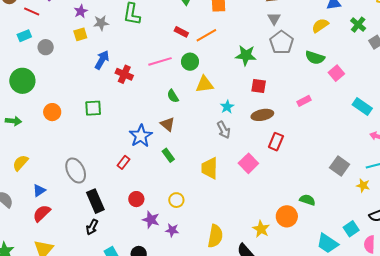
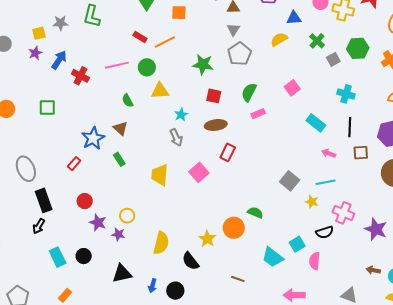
purple star: (81, 11) -> (35, 53), moved
green semicircle: (315, 58) -> (249, 92), moved, turned 96
yellow circle: (176, 200) -> (127, 216), moved

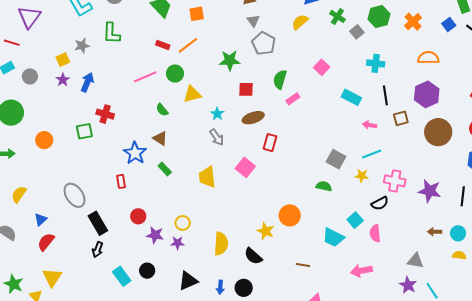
red cross: (80, 76) -> (105, 114), moved
red rectangle: (74, 164) -> (121, 181), turned -40
green semicircle: (255, 213) -> (324, 186), moved

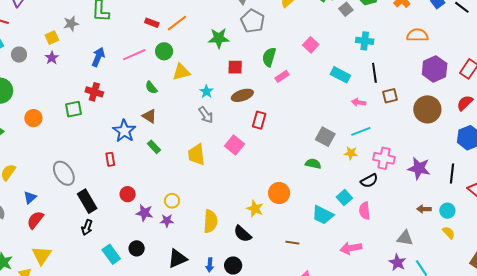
blue arrow: (87, 82) -> (98, 57), moved
purple hexagon: (427, 94) -> (435, 69), moved
yellow semicircle: (459, 255) -> (449, 233), turned 40

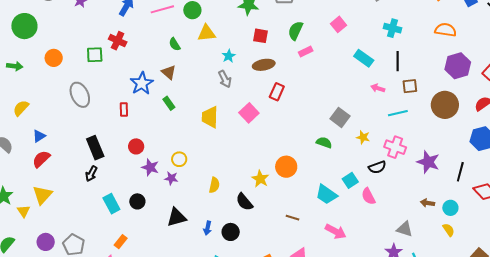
cyan line: (361, 131) -> (398, 113), moved
gray ellipse: (64, 173) -> (80, 95), moved
pink semicircle: (365, 211) -> (368, 196), turned -30
yellow semicircle: (210, 221) -> (214, 185), size x0.7
pink arrow: (351, 248) -> (336, 231), moved, turned -150

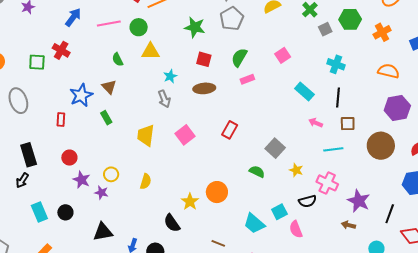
red rectangle: (277, 92) -> (230, 130), moved
yellow semicircle: (214, 185) -> (146, 181), moved
brown arrow: (427, 203) -> (348, 225), moved

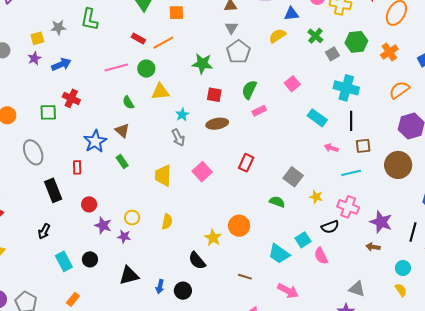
blue arrow: (73, 17) -> (61, 64), moved, turned 36
cyan cross: (336, 64) -> (346, 88), size x1.4
orange semicircle: (389, 71) -> (399, 90), turned -45
black rectangle: (29, 155) -> (53, 190), moved

